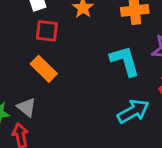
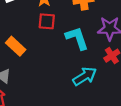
red square: (47, 31) -> (47, 21), moved

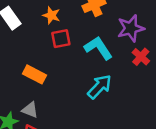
cyan arrow: (85, 76) -> (99, 87), moved

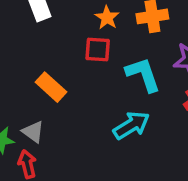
orange star: (51, 15) -> (107, 18), moved

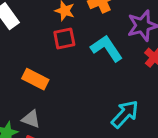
cyan arrow: (131, 125) -> (125, 114), moved

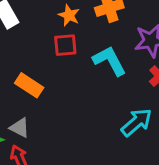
cyan arrow: (125, 114) -> (137, 122), moved

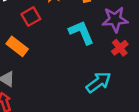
red square: (65, 45) -> (31, 17), moved, turned -30

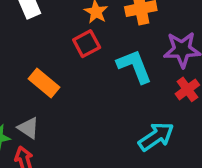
red square: (31, 17) -> (87, 44), moved

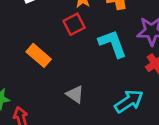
gray triangle: (28, 128) -> (75, 94), moved

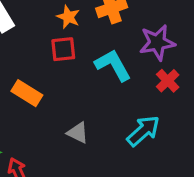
red square: (74, 24) -> (63, 49), turned 30

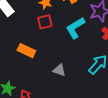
cyan L-shape: (113, 65) -> (75, 28), turned -85

